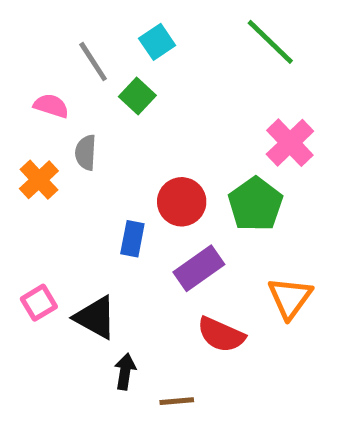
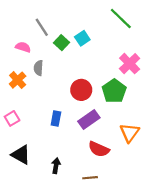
cyan square: (157, 42) -> (82, 38), moved
blue rectangle: (132, 239) -> (56, 118), moved
pink square: (39, 303) -> (12, 118), moved
black triangle: (95, 317) -> (21, 155), moved
brown line: (177, 401) -> (90, 178), moved

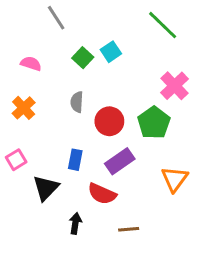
gray line: (42, 27) -> (56, 18), moved
gray semicircle: (38, 68) -> (77, 102), moved
red semicircle: (99, 149) -> (102, 194), moved
black triangle: (21, 155) -> (46, 188), moved, turned 45
brown line: (90, 178) -> (129, 229), moved

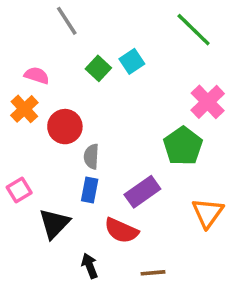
gray semicircle: (77, 102) -> (91, 157), moved
orange cross: (24, 108) -> (24, 109), moved
red circle: (109, 121) -> (65, 127), moved
black arrow: (75, 223) -> (90, 266), turned -30

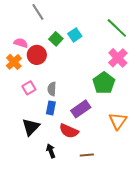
green line: (194, 30) -> (117, 28), moved
red circle: (65, 127) -> (37, 55), moved
pink square: (19, 190) -> (29, 88), moved

